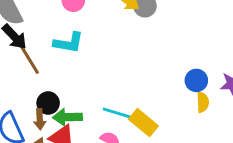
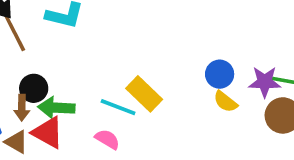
yellow semicircle: (203, 102) -> (225, 102), turned 126
yellow rectangle: (143, 123) -> (144, 94), moved

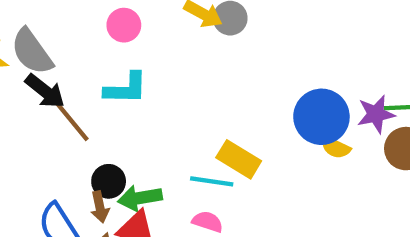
blue circle: (220, 74) -> (321, 117), size x1.6

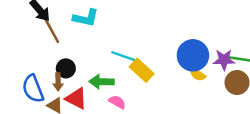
cyan line: (212, 181) -> (123, 56), moved
green arrow: (140, 198) -> (102, 82), moved

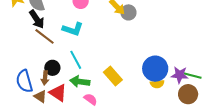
brown line: (52, 31) -> (45, 36), turned -30
cyan line: (123, 56) -> (76, 60), moved, turned 36
yellow semicircle: (197, 74) -> (157, 84), turned -48

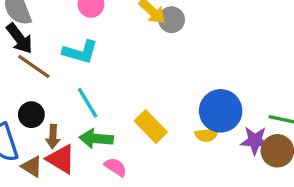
black circle: (52, 68) -> (31, 115), moved
purple star: (180, 75) -> (255, 141), moved
brown arrow: (45, 78) -> (53, 137), moved
yellow semicircle: (157, 84) -> (207, 135), moved

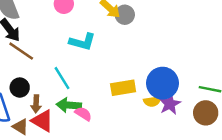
cyan L-shape: (80, 52) -> (82, 42), moved
yellow rectangle: (151, 127) -> (123, 88), moved, turned -55
purple star: (255, 141) -> (170, 104), moved, turned -30
pink semicircle: (115, 167) -> (83, 114), moved

